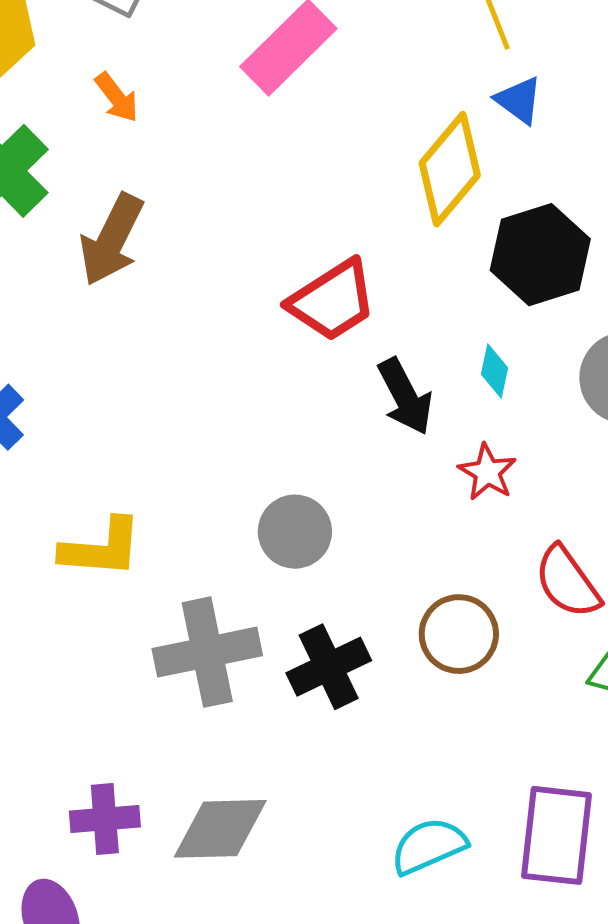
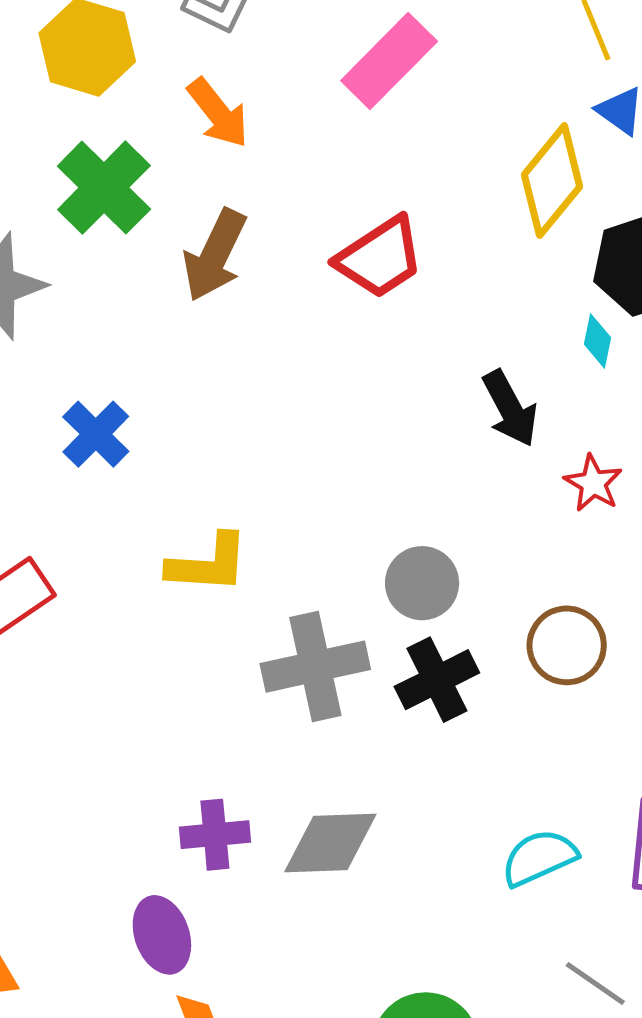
orange arrow: (117, 97) -> (218, 113), size x1.4
red trapezoid: (332, 300) -> (380, 258), moved
cyan diamond: (494, 371) -> (597, 341), moved
gray circle: (295, 532) -> (422, 583), moved

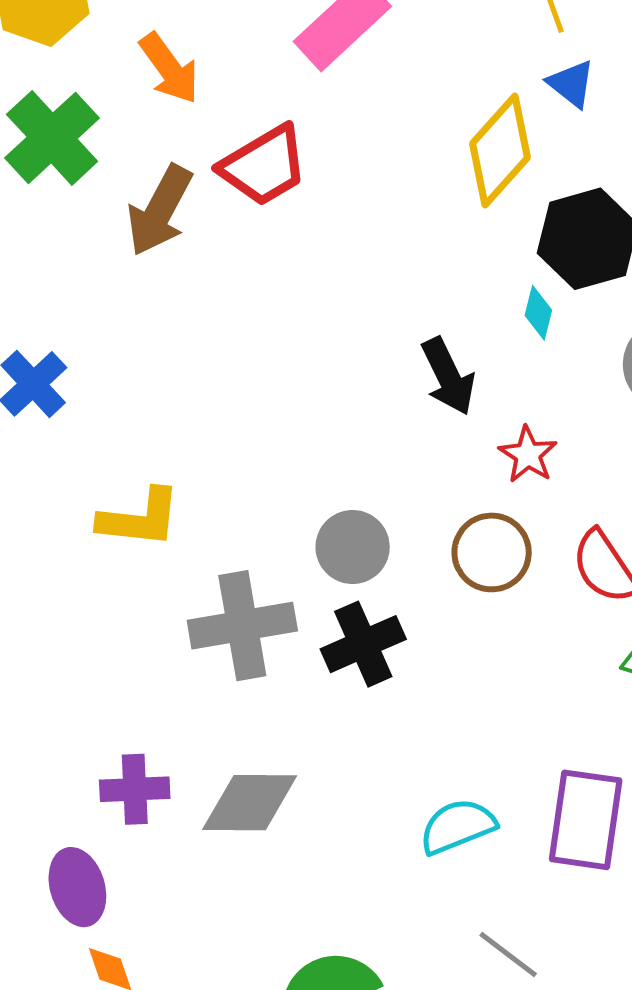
red trapezoid: (380, 258) -> (264, 166), moved
brown circle: (567, 645) -> (492, 552), moved

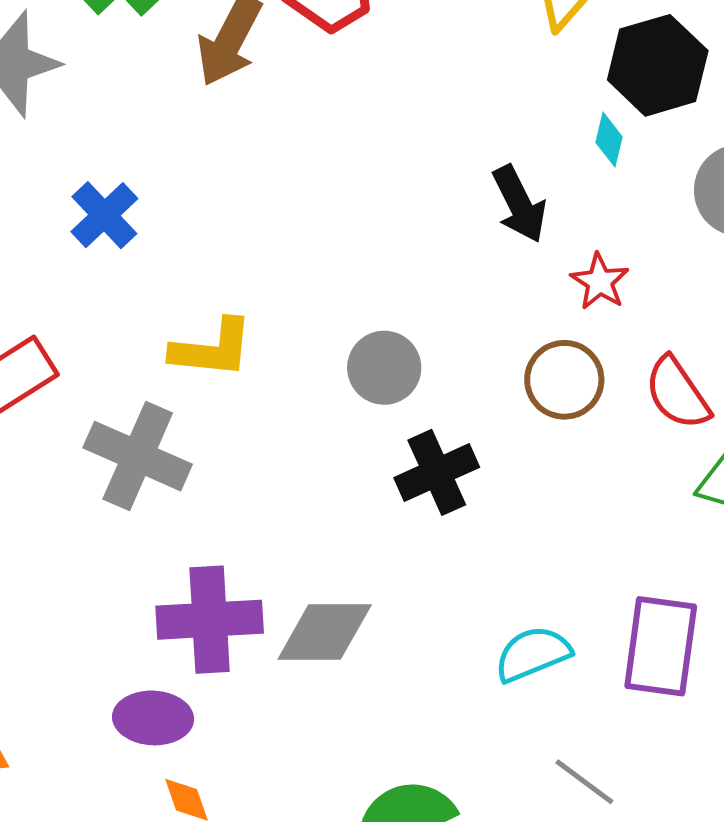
gray circle: (353, 547) -> (384, 368), moved
gray cross: (242, 626) -> (138, 456), moved, turned 34
purple cross: (135, 789) -> (210, 620), size x1.5
purple ellipse: (77, 887) -> (153, 718), turned -70

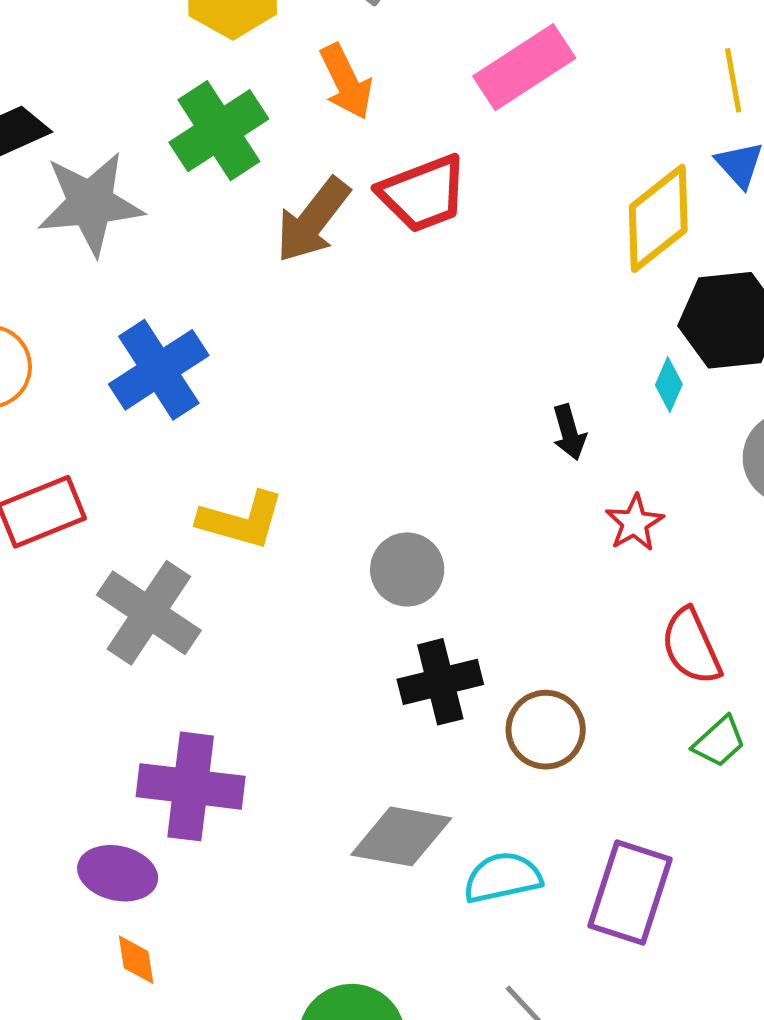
black arrow: (519, 204) -> (569, 432), size x0.7
blue cross: (104, 215) -> (159, 370), size x1.4
brown circle: (564, 380) -> (546, 730), moved
gray diamond: (325, 632) -> (401, 836), moved

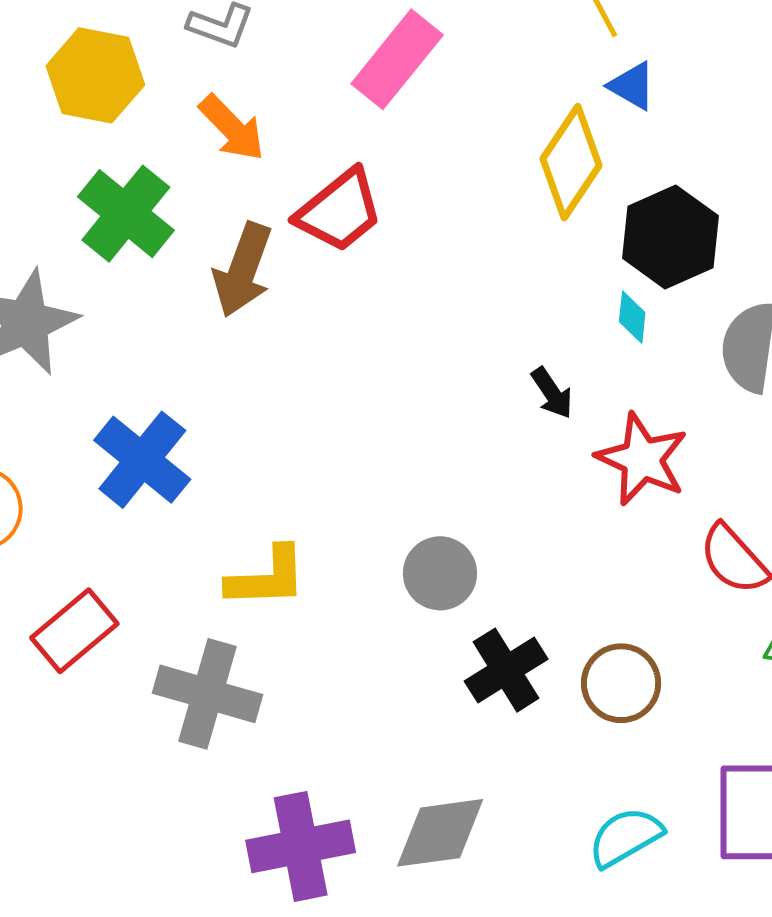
red star: (635, 523) -> (642, 459), size x1.6
gray diamond: (401, 836) -> (440, 833), moved

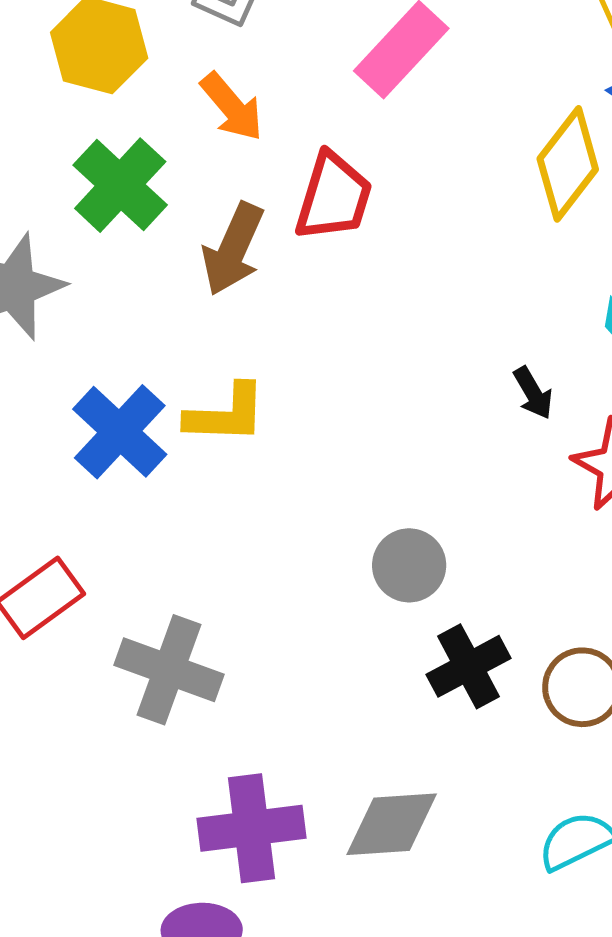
red trapezoid: (340, 211) -> (334, 197), turned -38
yellow L-shape: (267, 577) -> (226, 414), moved

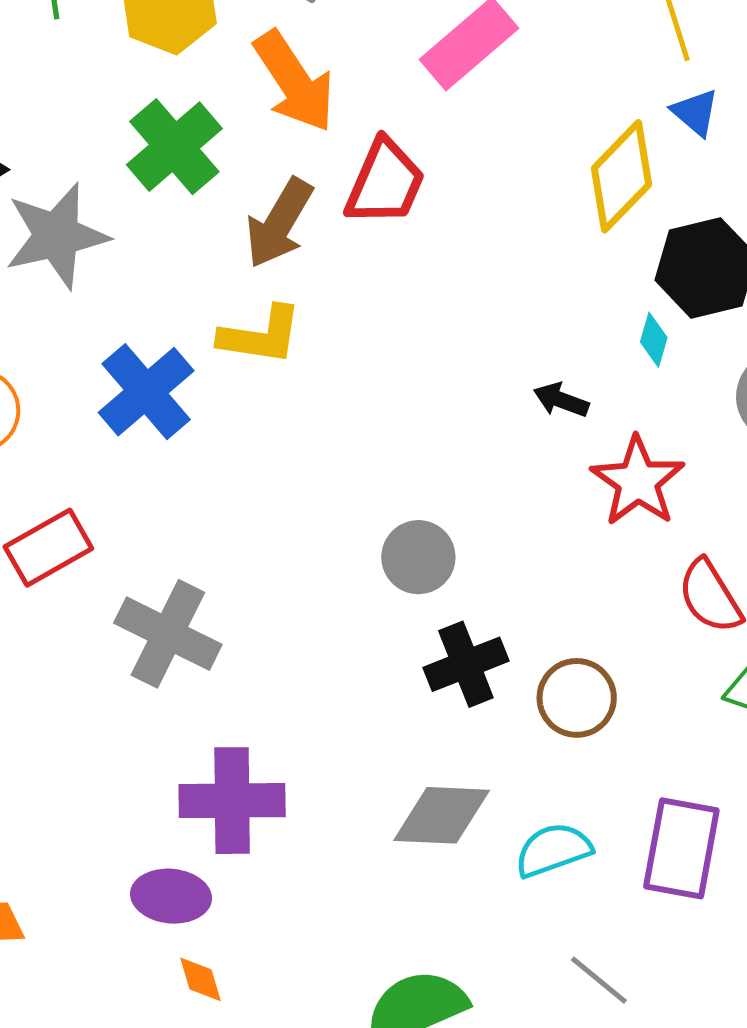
orange arrow: (232, 107) -> (294, 82), size x1.4
black arrow: (533, 393) -> (561, 400), turned 134
yellow L-shape: (226, 414) -> (261, 335), moved
gray diamond: (392, 824) -> (442, 815), moved

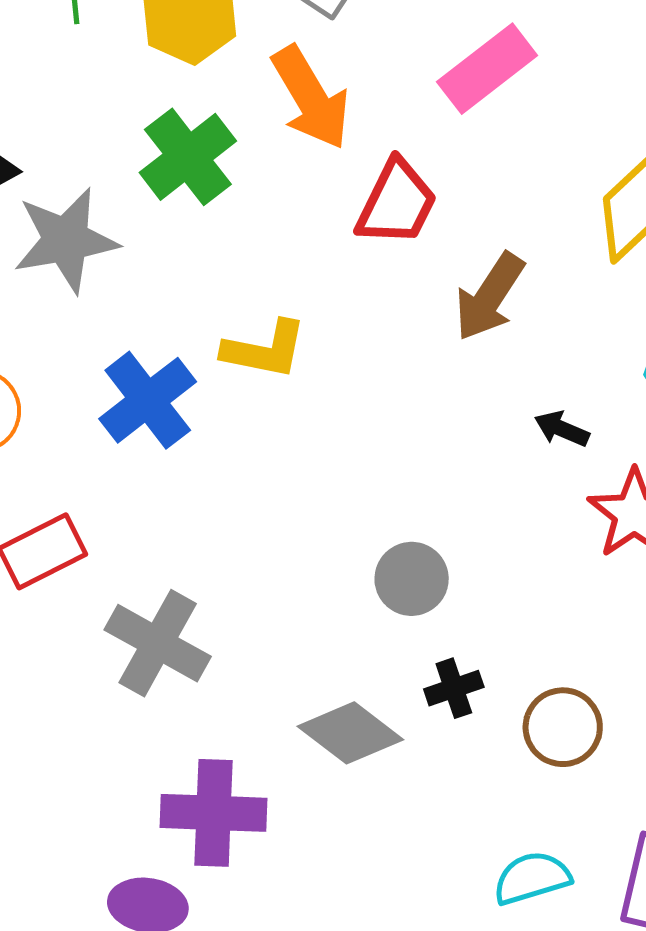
brown arrow: (279, 223) -> (489, 297), moved
black cross: (466, 664) -> (454, 688), size x0.7
gray diamond: (442, 815) -> (350, 733), moved, turned 32

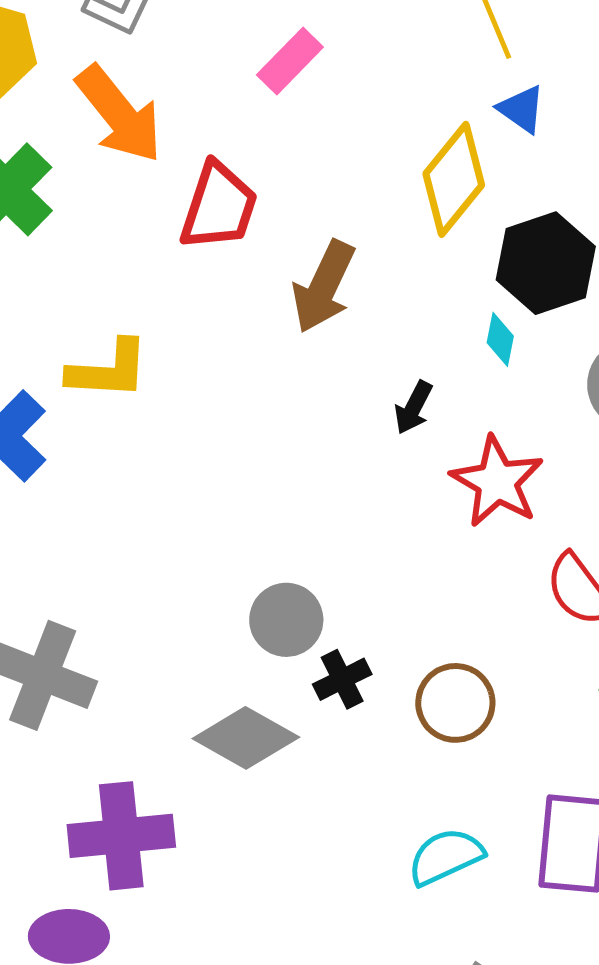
pink rectangle: (487, 69) -> (290, 61), size x0.7
black arrow: (562, 429) -> (413, 408), turned -78
gray circle: (412, 579) -> (286, 620), moved

